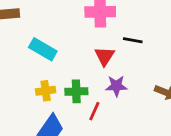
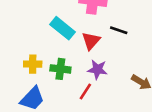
cyan rectangle: (43, 49) -> (63, 28), moved
red line: (94, 111) -> (85, 92), moved

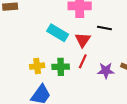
purple star: (97, 69) -> (106, 71), moved
red line: (85, 92) -> (83, 61), moved

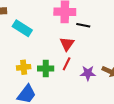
black line: (104, 28) -> (83, 25), moved
cyan rectangle: (58, 33) -> (22, 28), moved

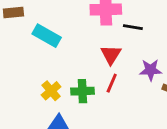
yellow cross: (24, 67) -> (51, 91), turned -32
purple star: (88, 73) -> (151, 70), moved

